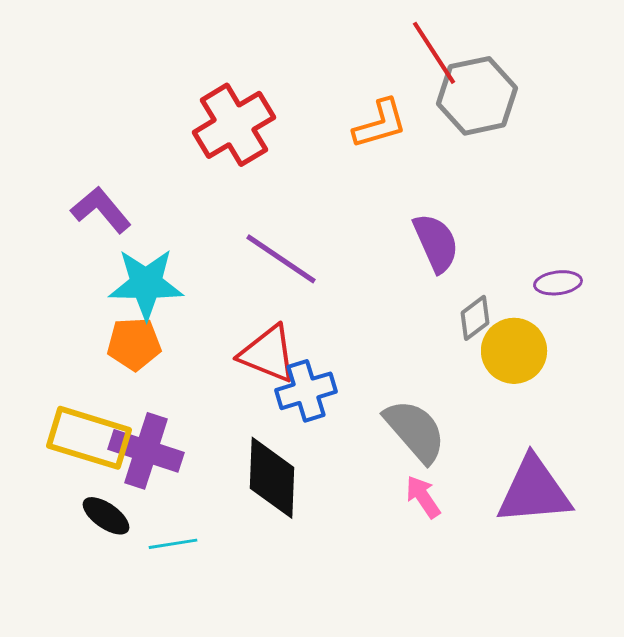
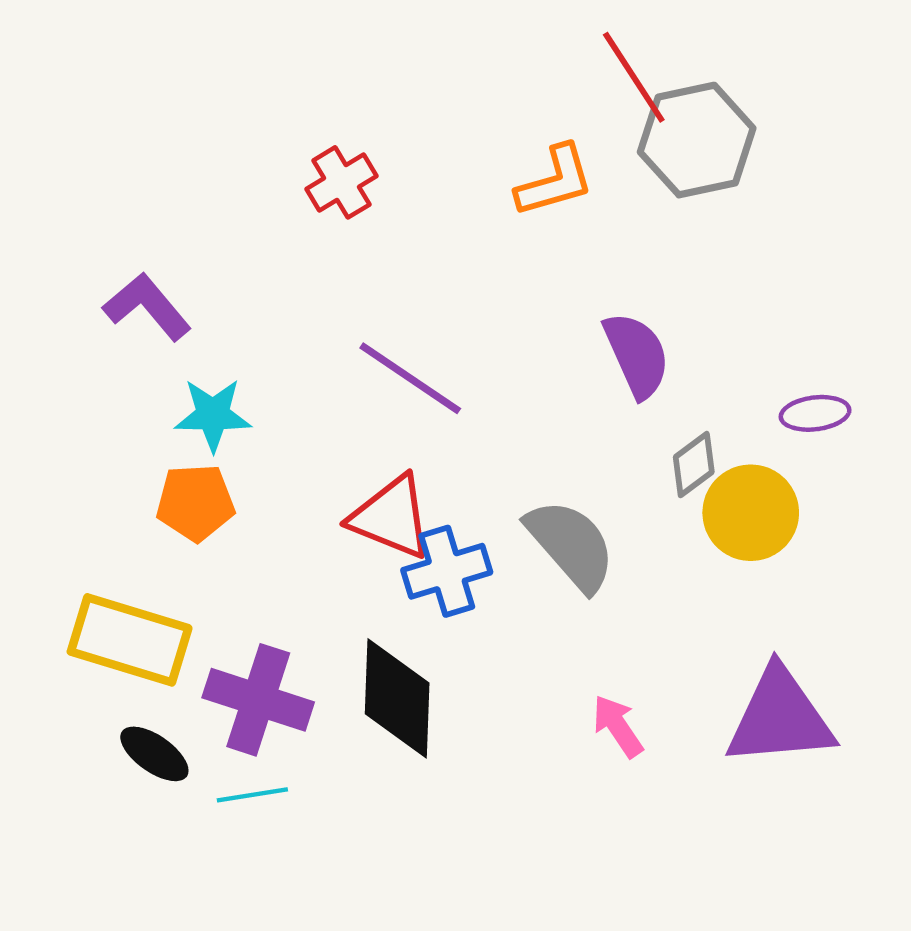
red cross: (234, 125) -> (342, 182), size x0.6
cyan star: (146, 284) -> (213, 415), size x0.7
gray semicircle: (415, 431) -> (571, 545), moved
purple cross: (146, 451) -> (258, 700), moved

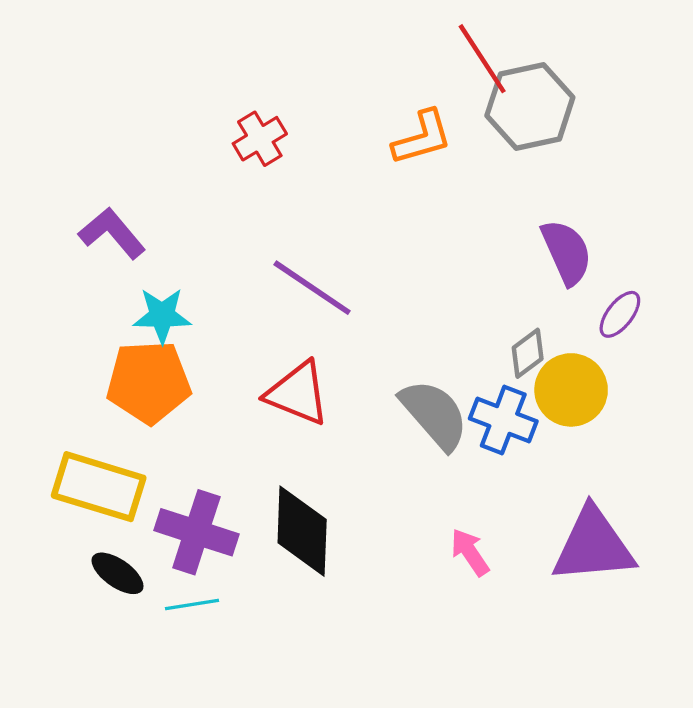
purple semicircle: (637, 355) -> (567, 252), moved
purple ellipse: (815, 413) -> (620, 314), turned -45
orange pentagon: (195, 503) -> (149, 382), size x1.4
blue cross: (447, 571) -> (503, 420), moved, turned 38

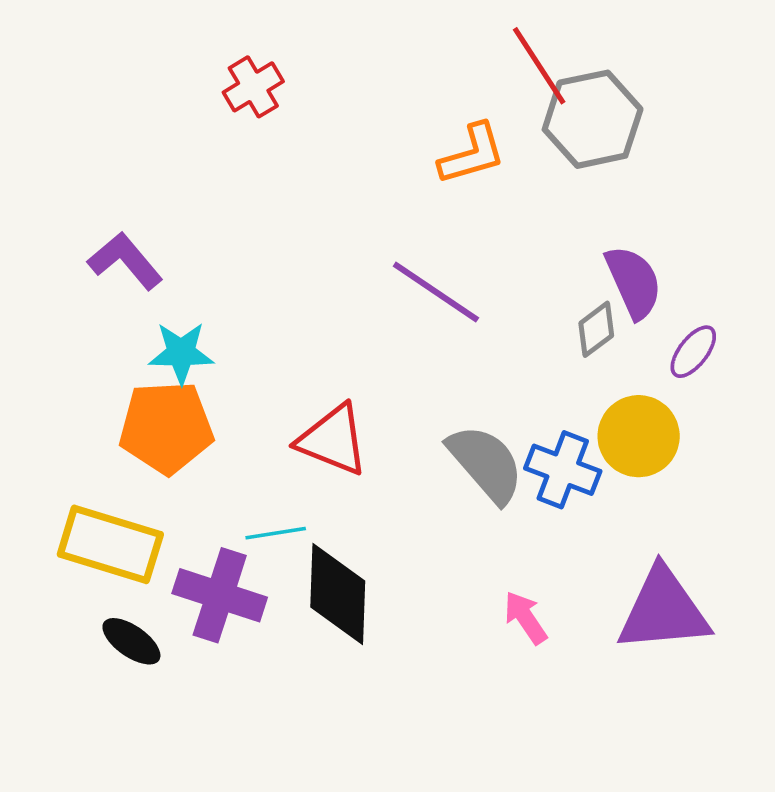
red cross: (260, 139) -> (253, 87), moved
purple line: (312, 288) -> (436, 292), moved
gray diamond: (528, 353) -> (596, 329), moved
cyan line: (192, 604) -> (276, 533), moved

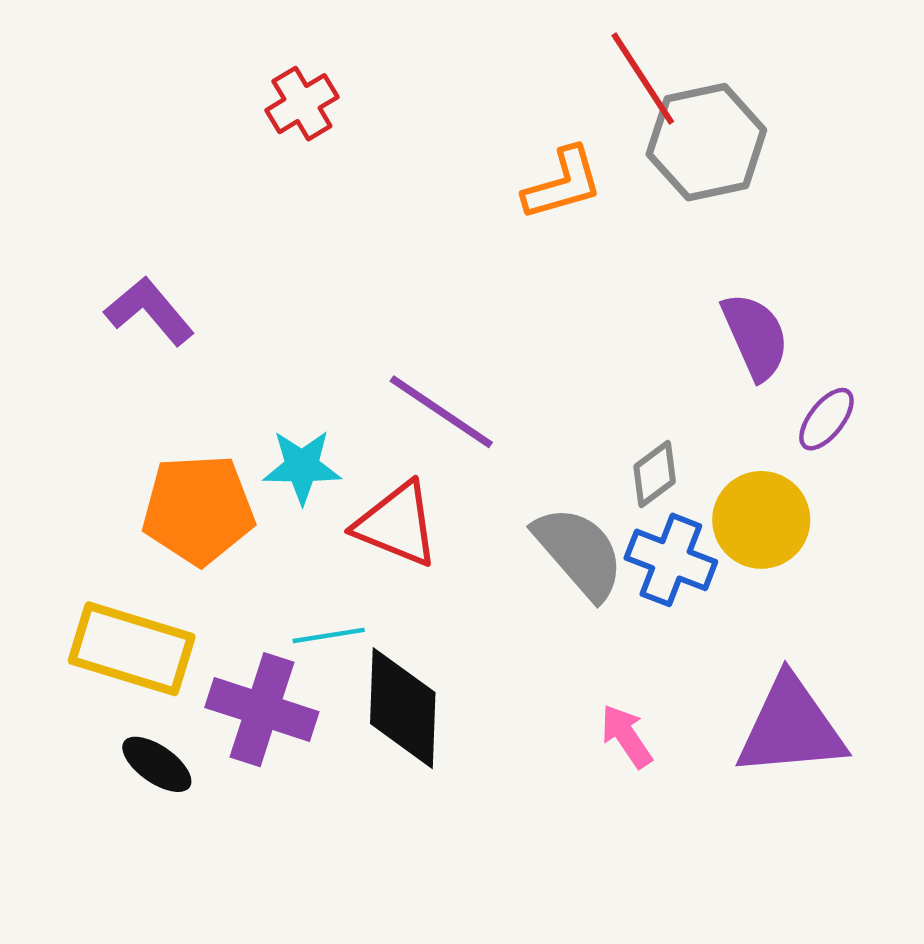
purple line: (436, 292) -> (441, 412), moved
gray diamond: (596, 329) -> (655, 474), moved
cyan star: (181, 353) -> (302, 467), moved

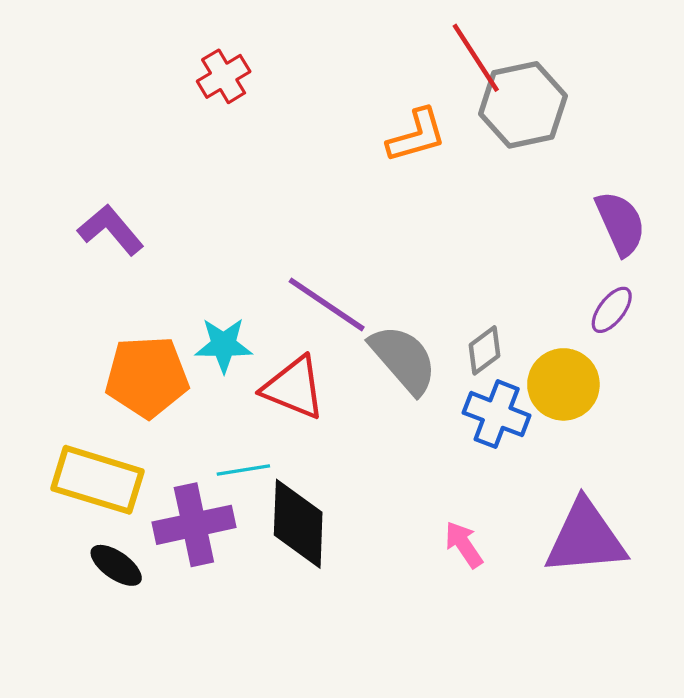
purple semicircle: (755, 336) -> (620, 223), moved
gray semicircle: (579, 552) -> (403, 359), moved
purple cross: (262, 710) -> (194, 525), turned -30

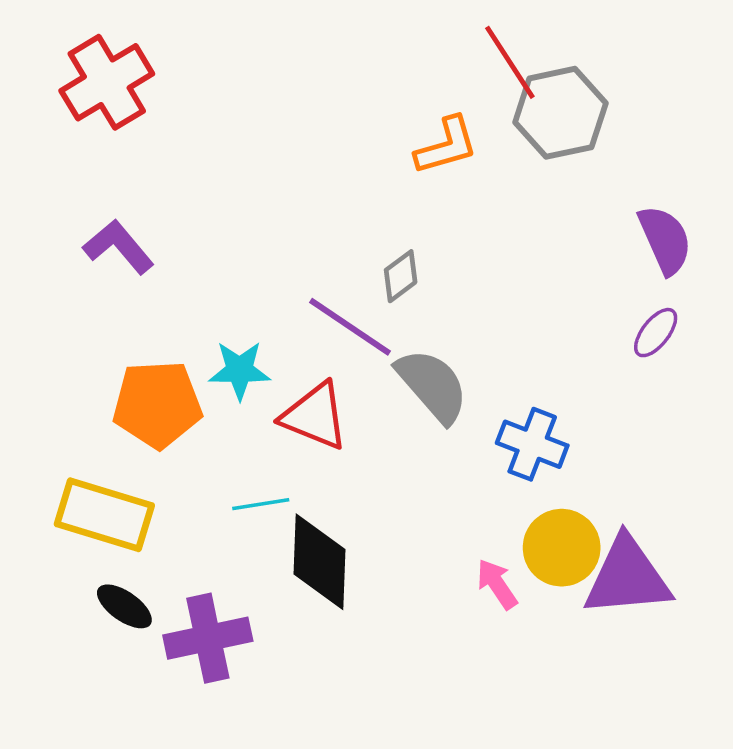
red cross: (224, 76) -> (107, 82), moved, size x1.6
gray diamond: (485, 350) -> (401, 276), moved
yellow circle: (563, 384) -> (562, 548), moved
purple cross: (194, 525) -> (208, 638), moved

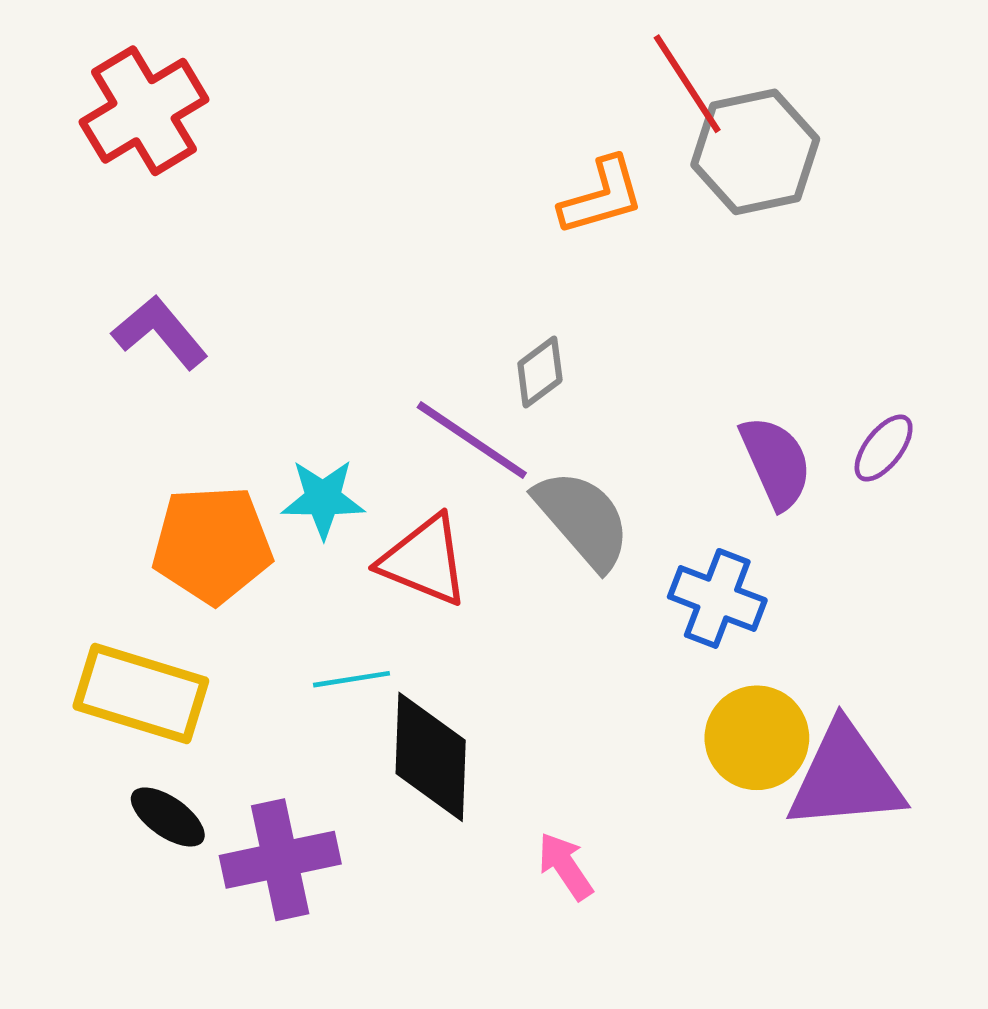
purple semicircle: (665, 240) -> (776, 462), moved
pink arrow: (497, 584) -> (565, 866), moved

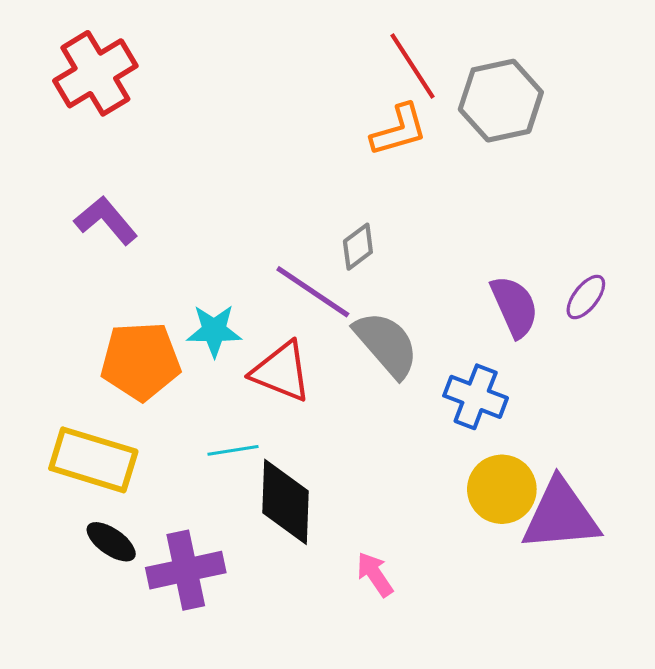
red line: (687, 84) -> (413, 66), moved

